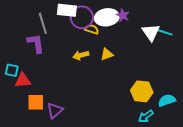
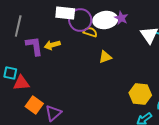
gray line: (43, 23) -> (18, 26), moved, turned 30
yellow arrow: (81, 55) -> (52, 45), moved
orange square: (36, 102) -> (34, 105), turned 36

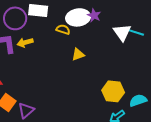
purple circle: (80, 20) -> (15, 18), moved

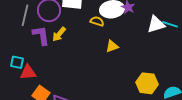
white triangle: (122, 32) -> (156, 24), turned 48
yellow arrow: (25, 42) -> (59, 34), turned -35

